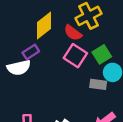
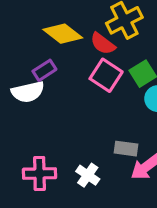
yellow diamond: (44, 26) -> (63, 34), turned 76
gray rectangle: (98, 84) -> (126, 149), moved

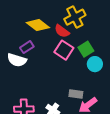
white semicircle: (28, 92) -> (17, 60), turned 30

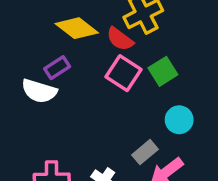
cyan circle: (95, 64) -> (179, 120), moved
gray rectangle: (76, 94) -> (145, 152), turned -48

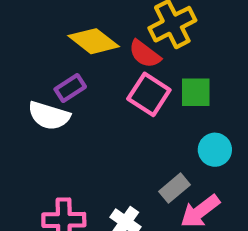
green square: (163, 71) -> (196, 92), turned 32

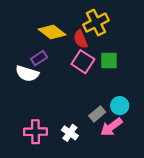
red semicircle: (145, 54) -> (81, 39), turned 30
cyan circle: (215, 150) -> (120, 106), moved

